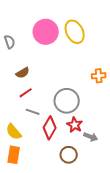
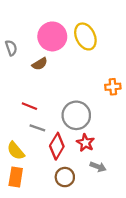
brown semicircle: (23, 73) -> (40, 64), moved
red line: (26, 93) -> (29, 106), turned 56
gray arrow: (91, 137) -> (98, 167), moved
brown circle: (69, 155) -> (65, 177), moved

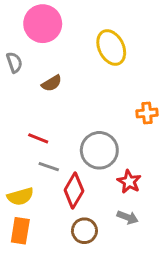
pink circle: (52, 36) -> (43, 24), moved
red star: (85, 143) -> (129, 182), moved
yellow semicircle: (16, 151) -> (20, 196), turned -66

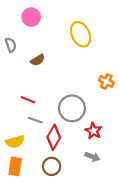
pink circle: (43, 24) -> (31, 17), size x0.7
orange cross: (147, 113) -> (106, 81), turned 32
brown circle: (84, 231) -> (52, 166), moved

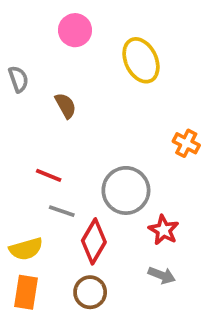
pink circle: (31, 17) -> (75, 30), moved
brown semicircle: (38, 60) -> (66, 106), turned -88

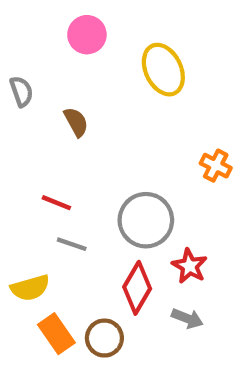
red diamond: (94, 241) -> (137, 288), moved
orange rectangle: (26, 292) -> (56, 334), moved, turned -44

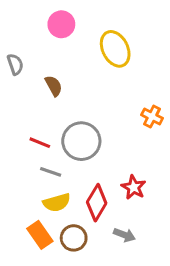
gray circle: (146, 220) -> (81, 141), moved
yellow semicircle: (30, 288) -> (57, 203), moved
gray arrow: (187, 318) -> (124, 235), moved

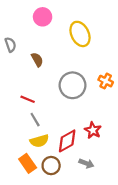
gray circle: (81, 141) -> (73, 85), moved
gray line: (51, 172) -> (35, 120), turned 40
red diamond: (97, 203) -> (67, 141), turned 30

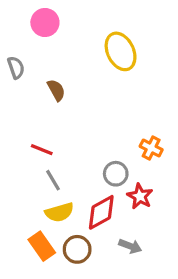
pink circle: (43, 17) -> (45, 22), moved
orange cross: (106, 81) -> (151, 148), moved
gray circle: (73, 85) -> (116, 174), moved, size x0.6

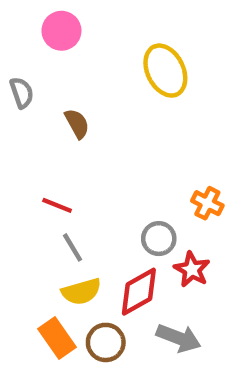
gray arrow: (130, 246) -> (179, 338), size x1.4

